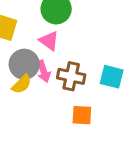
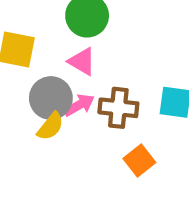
pink arrow: (44, 71) -> (79, 105), turned -95
orange square: (82, 115) -> (139, 161), turned -35

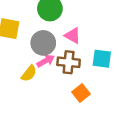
pink triangle: (82, 61) -> (73, 36), moved
gray circle: (51, 98) -> (43, 43), moved

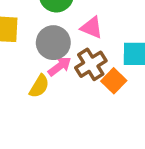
brown cross: (69, 62) -> (91, 64), turned -30
orange square: (81, 93) -> (114, 81), moved

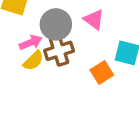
brown cross: (91, 64) -> (59, 51), moved
pink arrow: (60, 66) -> (31, 42), moved

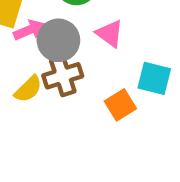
pink arrow: (31, 42) -> (29, 30), moved

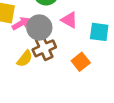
cyan square: (154, 78) -> (99, 32), moved

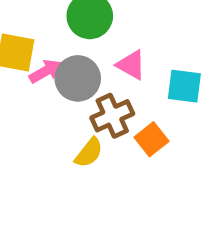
brown cross: (44, 48) -> (112, 116), moved
yellow semicircle: (25, 59) -> (89, 153), moved

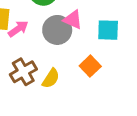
gray circle: (78, 78) -> (57, 30), moved
brown cross: (112, 116) -> (23, 72), moved

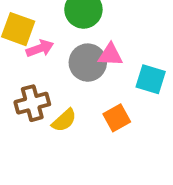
pink triangle: (73, 20) -> (110, 55), turned -36

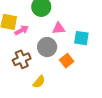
gray circle: (88, 63) -> (47, 47), moved
yellow semicircle: (64, 120) -> (39, 82), moved

